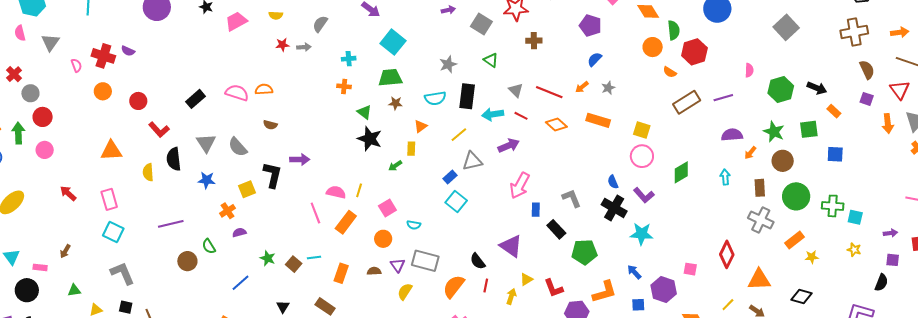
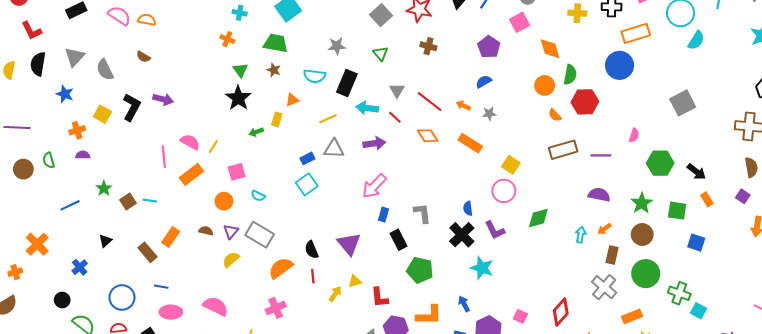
orange arrow: (582, 87) -> (463, 106), turned 48
orange arrow: (750, 153) -> (604, 229), moved
yellow square: (247, 189) -> (102, 114), turned 36
orange rectangle: (341, 273) -> (171, 237), moved
red line: (486, 285) -> (313, 276), turned -32

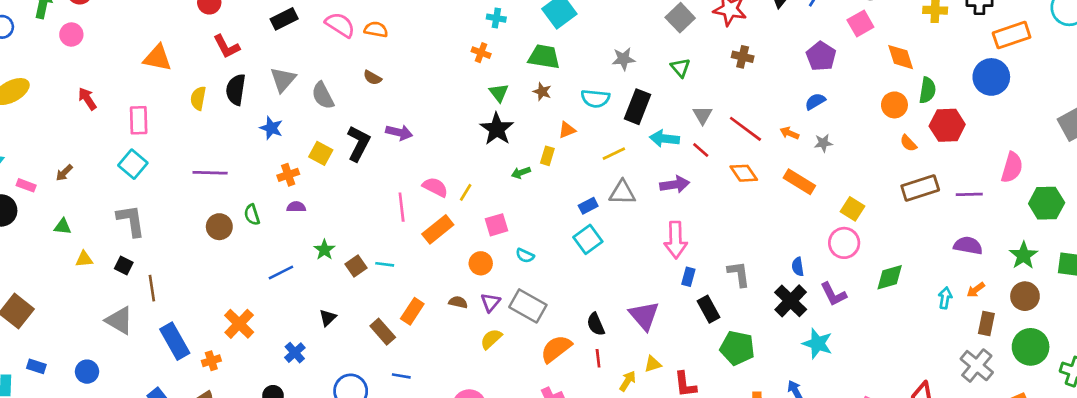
pink semicircle: (634, 135) -> (1012, 167), size x1.6
pink arrow: (374, 186) -> (676, 240), turned -44

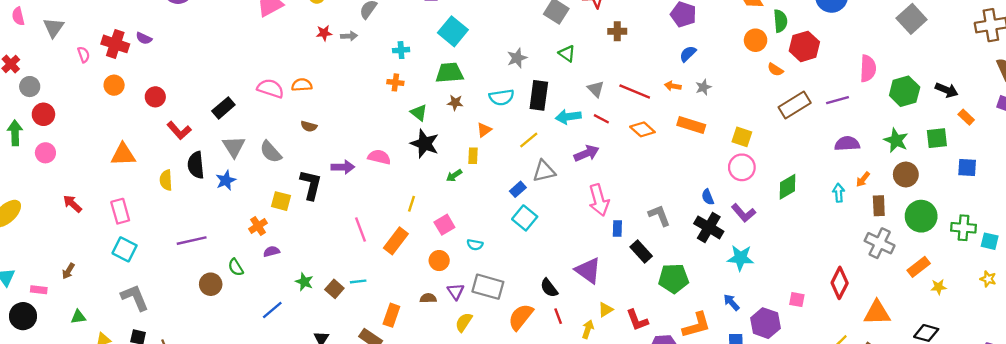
black rectangle: (284, 19) -> (223, 108), moved
blue star: (271, 128) -> (226, 180), moved, turned -30
pink semicircle: (435, 187) -> (379, 157), moved

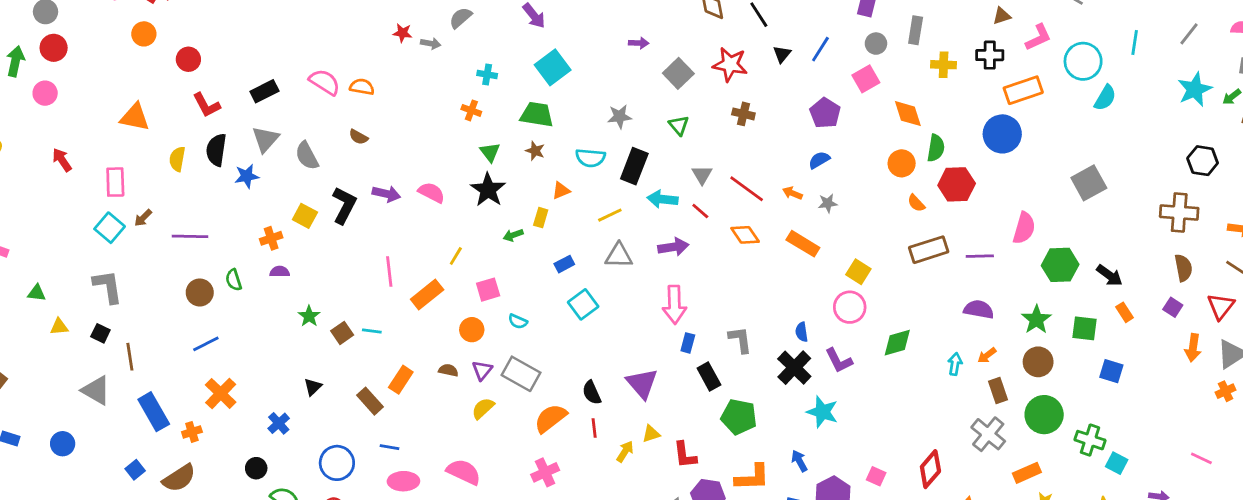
blue rectangle: (518, 189) -> (564, 264), moved
brown rectangle: (879, 206) -> (998, 391), turned -30
brown arrow: (68, 271) -> (143, 218), moved
blue line: (272, 310) -> (206, 344), moved

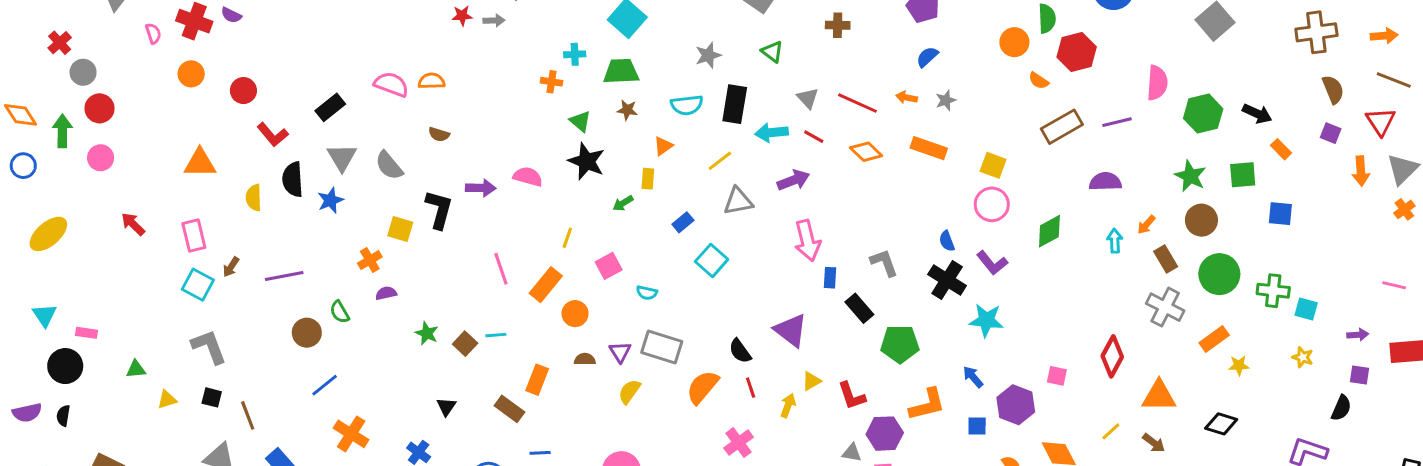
cyan cross: (487, 74) -> (575, 54), moved
purple semicircle: (979, 309) -> (1105, 182), moved
orange circle: (472, 330) -> (575, 314), moved
pink cross: (545, 472) -> (739, 443), moved

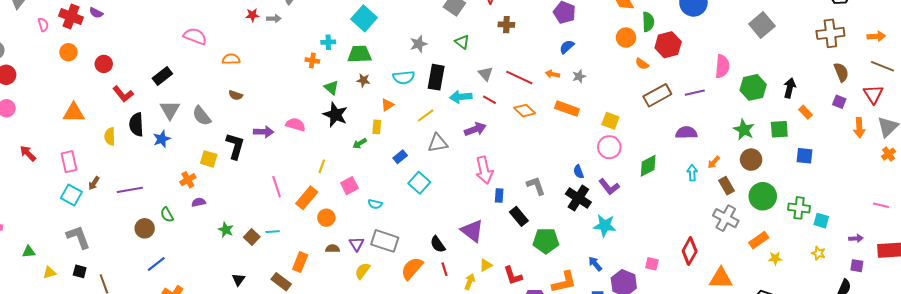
pink semicircle: (391, 84) -> (195, 36), moved
black arrow: (1257, 114) -> (790, 88), turned -102

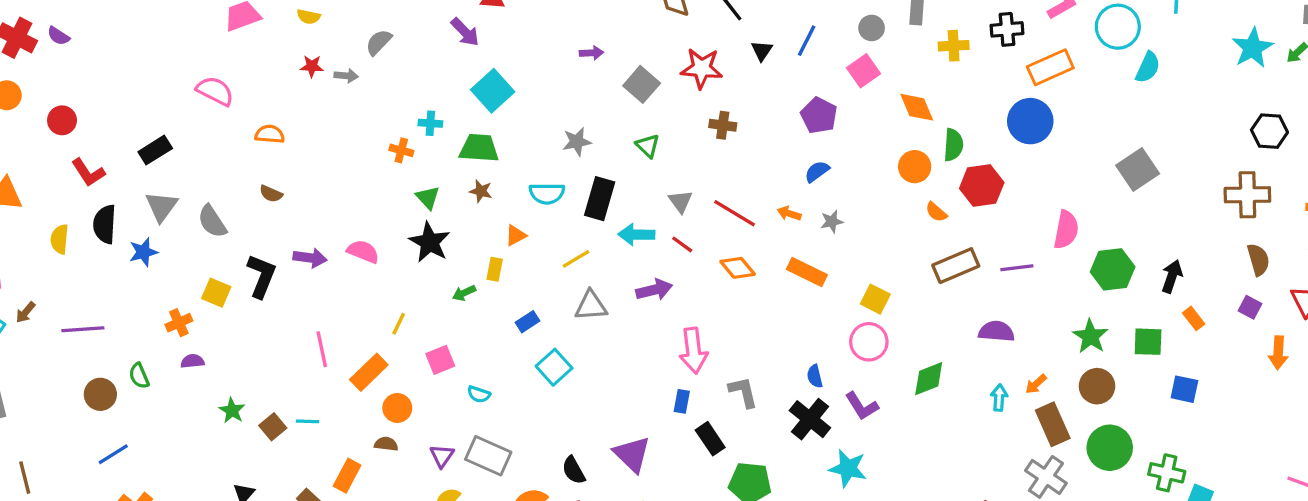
pink arrow: (484, 170) -> (693, 351), moved
brown rectangle: (727, 186) -> (1053, 424), size x1.4
brown semicircle: (333, 249) -> (386, 444), moved

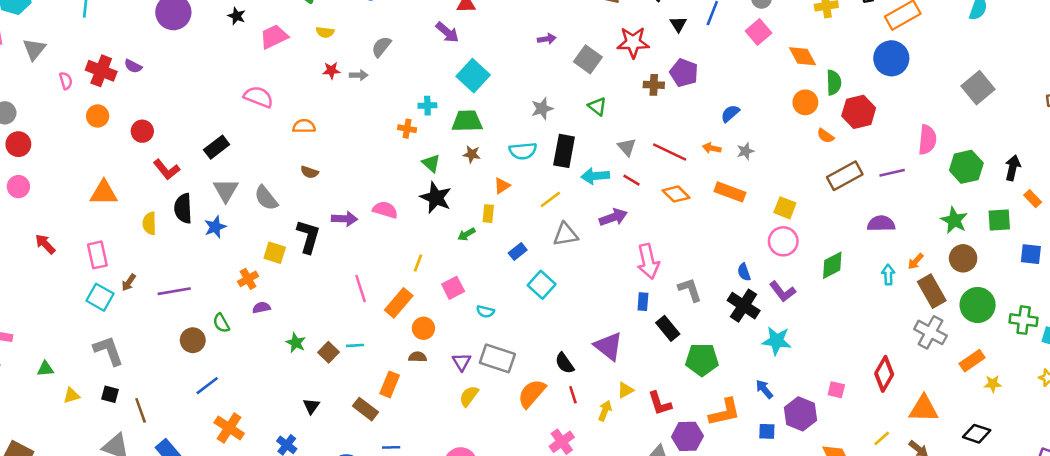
purple pentagon: (819, 115) -> (684, 73), moved

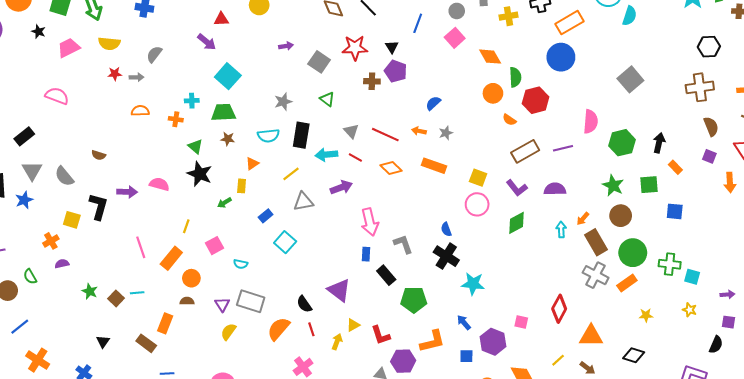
black triangle: (678, 24) -> (392, 47), moved
yellow semicircle: (325, 32) -> (109, 43), size x1.5
orange semicircle: (304, 126) -> (140, 111), moved
purple L-shape: (783, 292) -> (517, 188), moved
orange rectangle: (972, 361) -> (627, 283), moved

